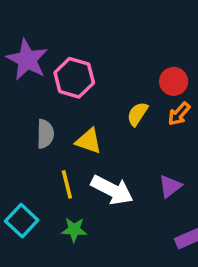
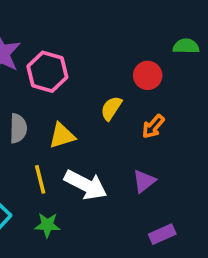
orange arrow: (179, 114) -> (153, 126), moved
yellow triangle: (89, 141) -> (62, 136), turned -36

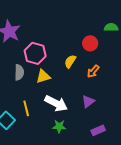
pink hexagon: (47, 72) -> (35, 53), moved
yellow line: (40, 179) -> (26, 108), moved
green star: (47, 225) -> (59, 126), moved

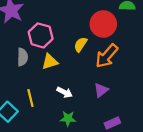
red circle: (90, 43) -> (103, 24), size x1.5
orange arrow: (93, 71) -> (107, 56), size x1.6
white arrow: (56, 103) -> (65, 92), size x0.6

